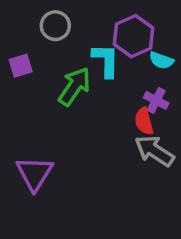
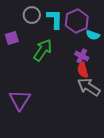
cyan L-shape: (106, 60) -> (55, 19), moved
purple cross: (156, 100) -> (82, 56), moved

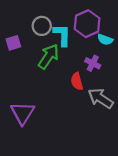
gray circle: (32, 15) -> (42, 26), moved
cyan L-shape: (55, 19) -> (62, 35), moved
red semicircle: (83, 70) -> (77, 81), moved

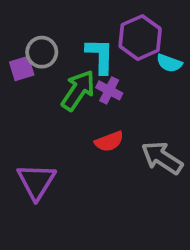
gray circle: (42, 26) -> (42, 52), moved
purple cross: (93, 63) -> (109, 90), moved
red semicircle: (77, 81) -> (109, 141), moved, turned -96

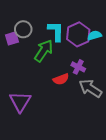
purple hexagon: (140, 38) -> (78, 34), moved
cyan semicircle: (169, 63) -> (95, 35), turned 144
purple cross: (109, 90) -> (78, 67), moved

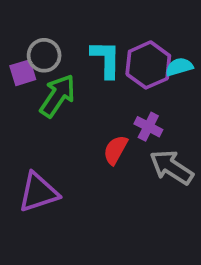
green arrow: (44, 51) -> (58, 96), moved
red semicircle: (61, 79) -> (115, 150), turned 140
purple triangle: (20, 102) -> (38, 192), turned 40

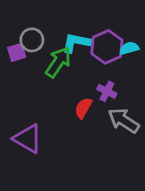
cyan L-shape: (106, 59) -> (76, 43), turned -80
green arrow: (58, 96) -> (58, 62), moved
purple triangle: (38, 192) -> (28, 139), turned 48

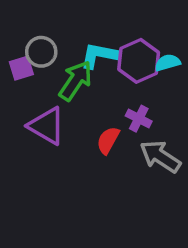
purple triangle: (28, 139) -> (47, 126), moved

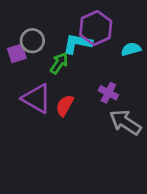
purple hexagon: (139, 61) -> (96, 28), moved
green arrow: (76, 81) -> (59, 63), size x0.7
red semicircle: (108, 140) -> (65, 105), moved

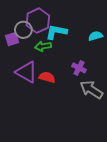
purple hexagon: (96, 28) -> (38, 21), moved
green arrow: (59, 63) -> (43, 46), turned -133
red semicircle: (65, 105) -> (47, 77), turned 77

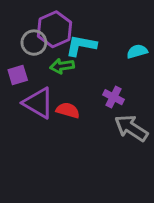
purple square: (12, 39) -> (18, 75), moved

